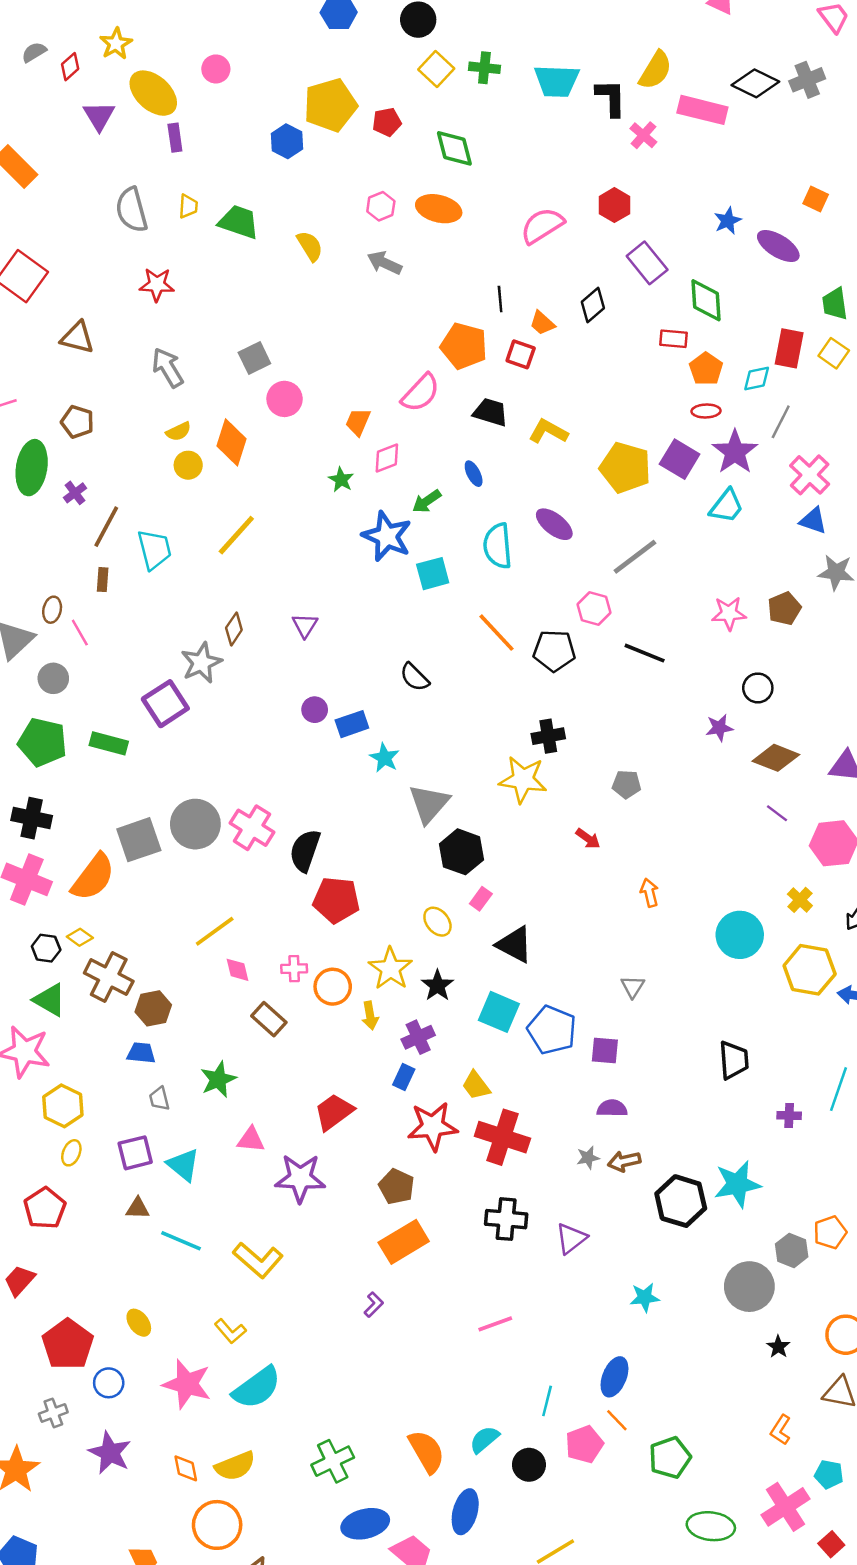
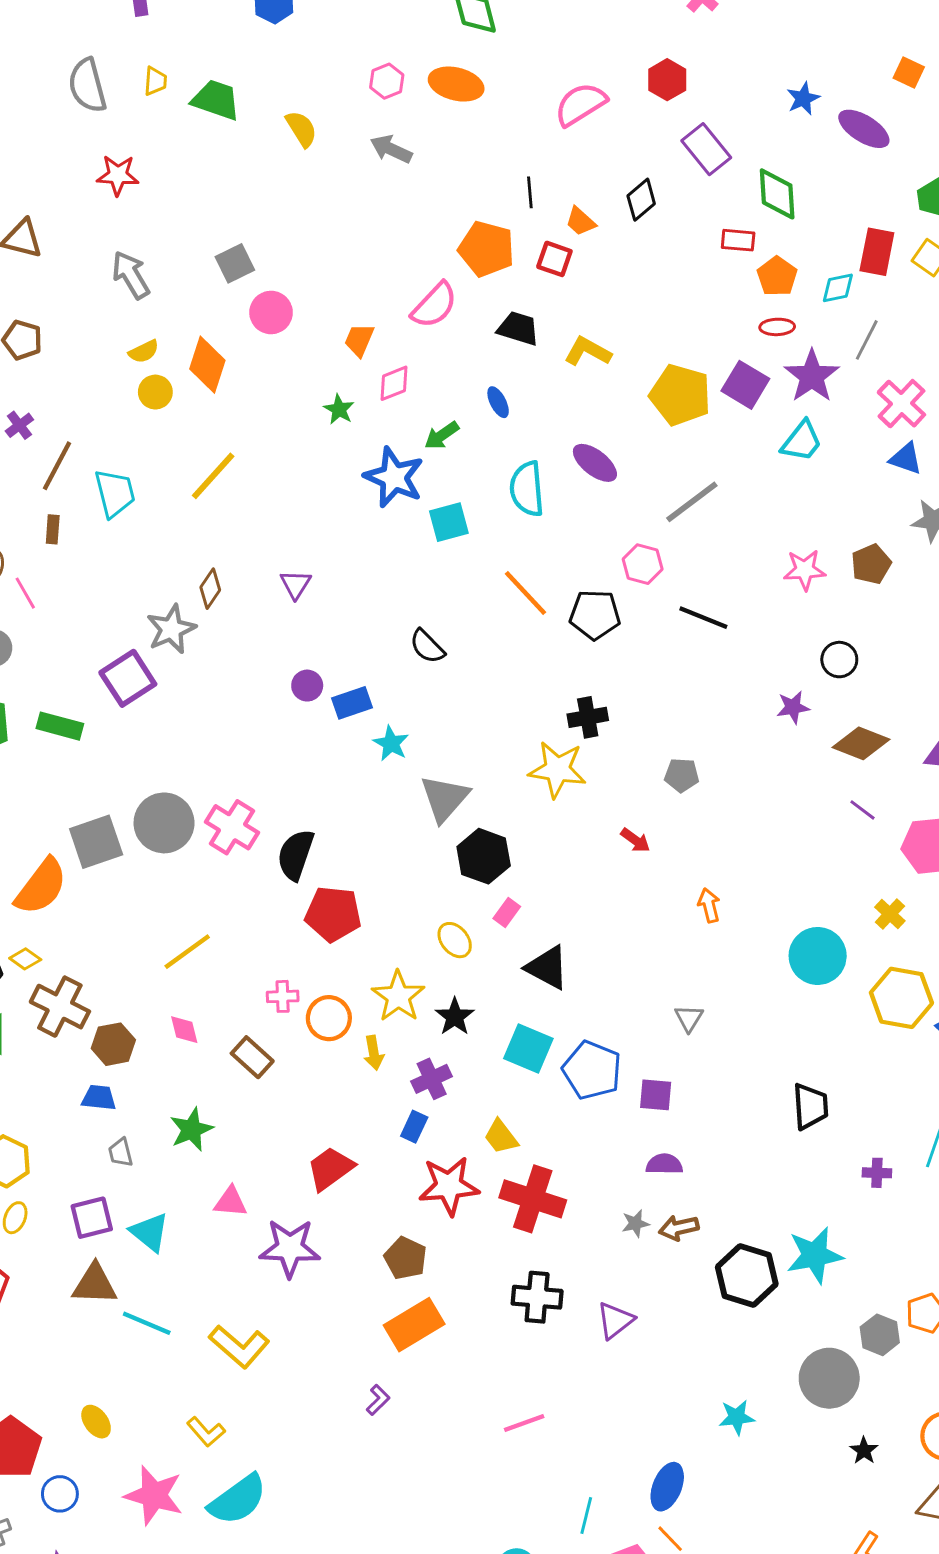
pink diamond: (238, 970) -> (184, 1030), moved
brown triangle: (138, 1208) -> (95, 1284), size x1.6
cyan star: (645, 1297) -> (737, 1417), moved

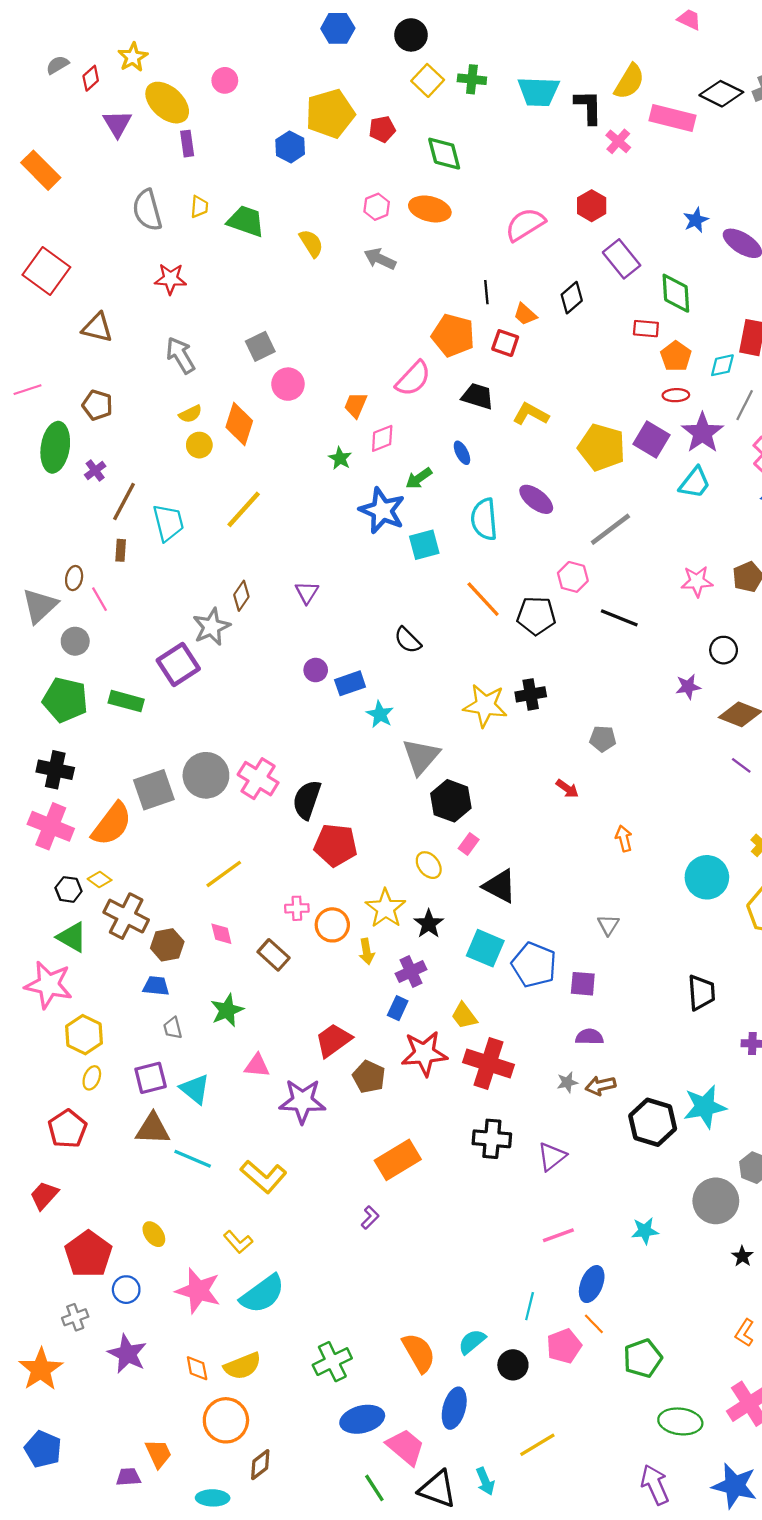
yellow star: (557, 769) -> (485, 705), moved
brown pentagon: (406, 1258) -> (369, 1077), moved
pink line: (524, 1423) -> (558, 1235), moved

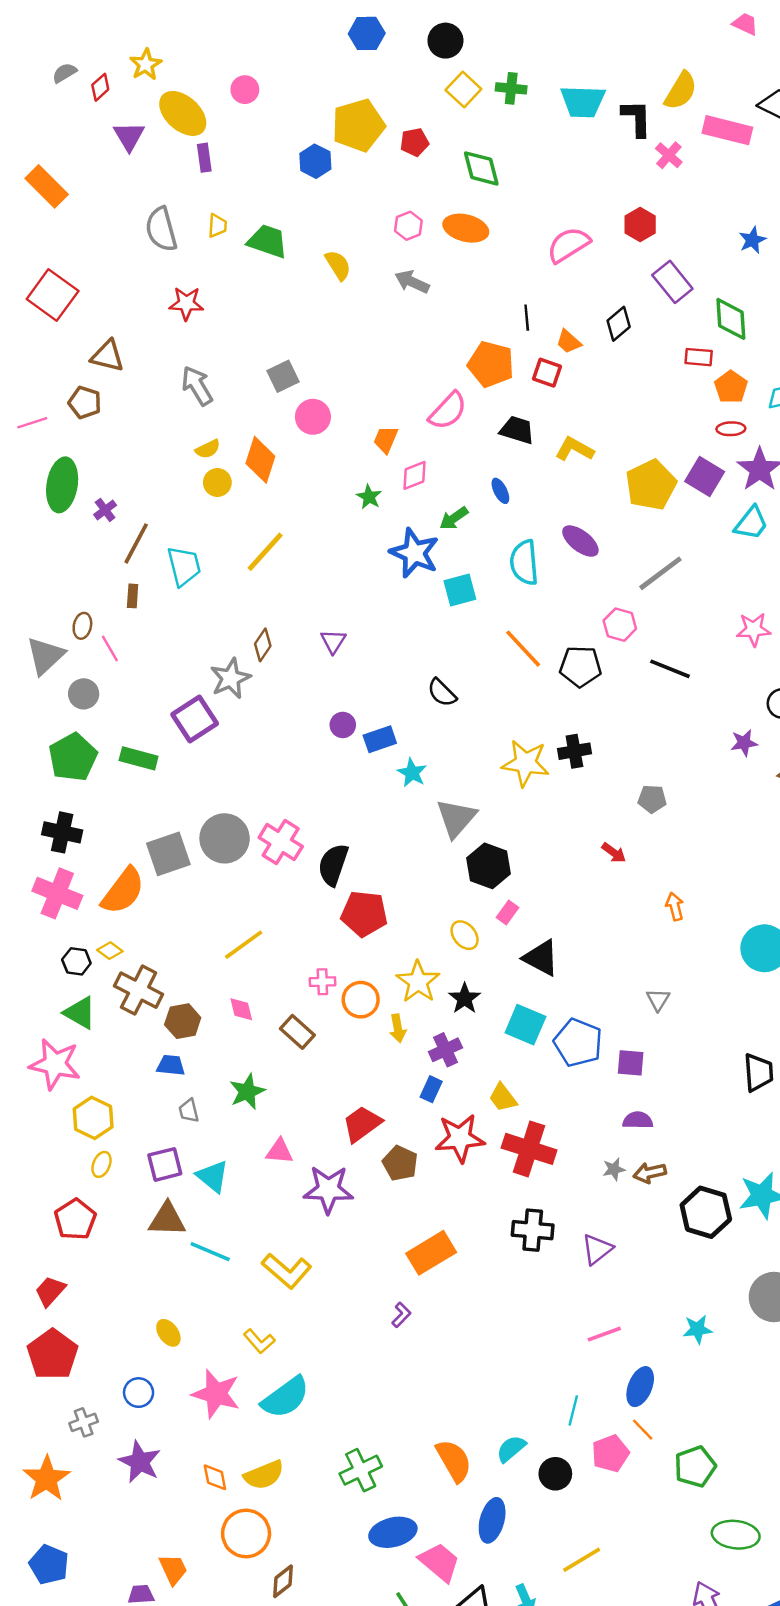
brown pentagon: (97, 405) -> (85, 402), moved
yellow pentagon: (602, 447) -> (651, 485), turned 30
green pentagon: (65, 700) -> (73, 757), turned 30
red pentagon: (88, 1254) -> (53, 1354), moved

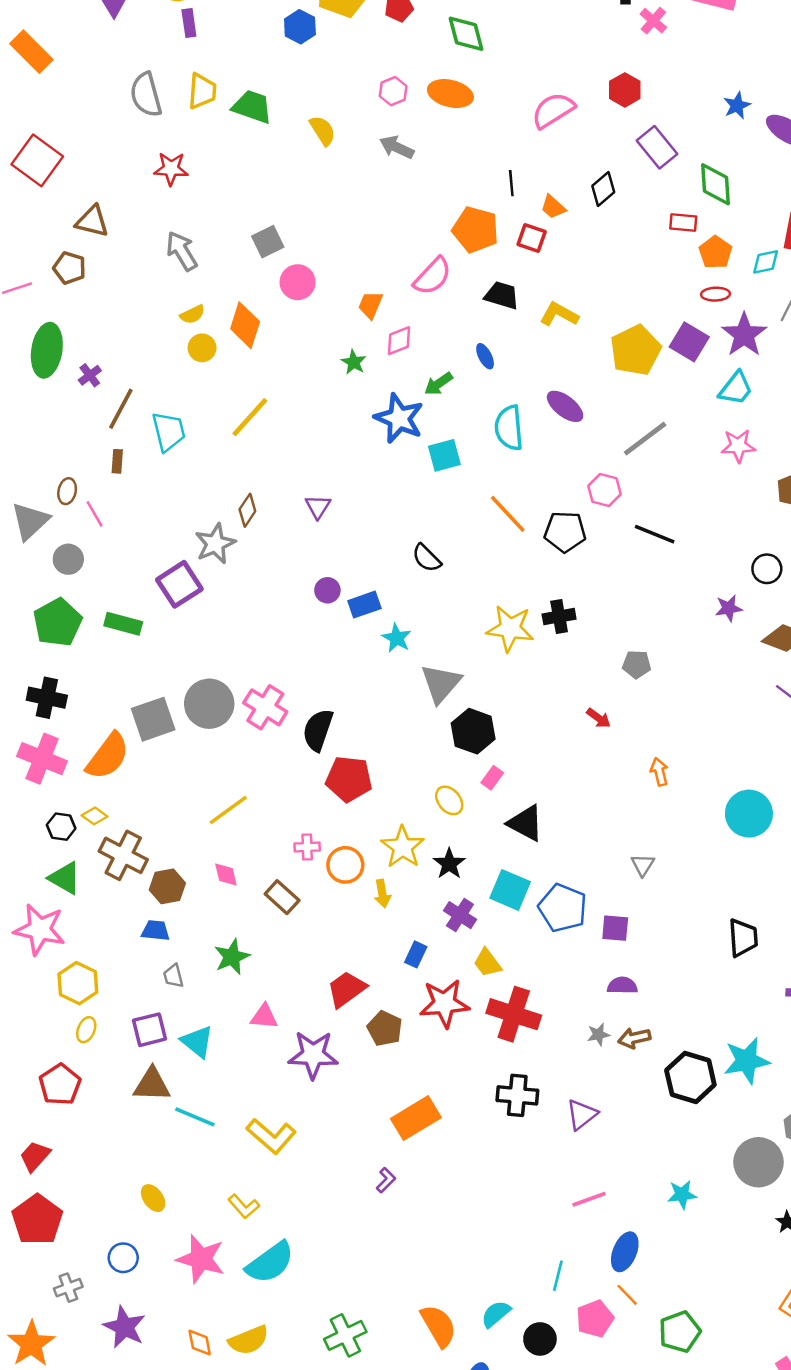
yellow trapezoid: (217, 226) -> (202, 91), size x1.5
pink star: (754, 629) -> (738, 446), moved
purple cross: (445, 1050) -> (460, 915), moved, turned -32

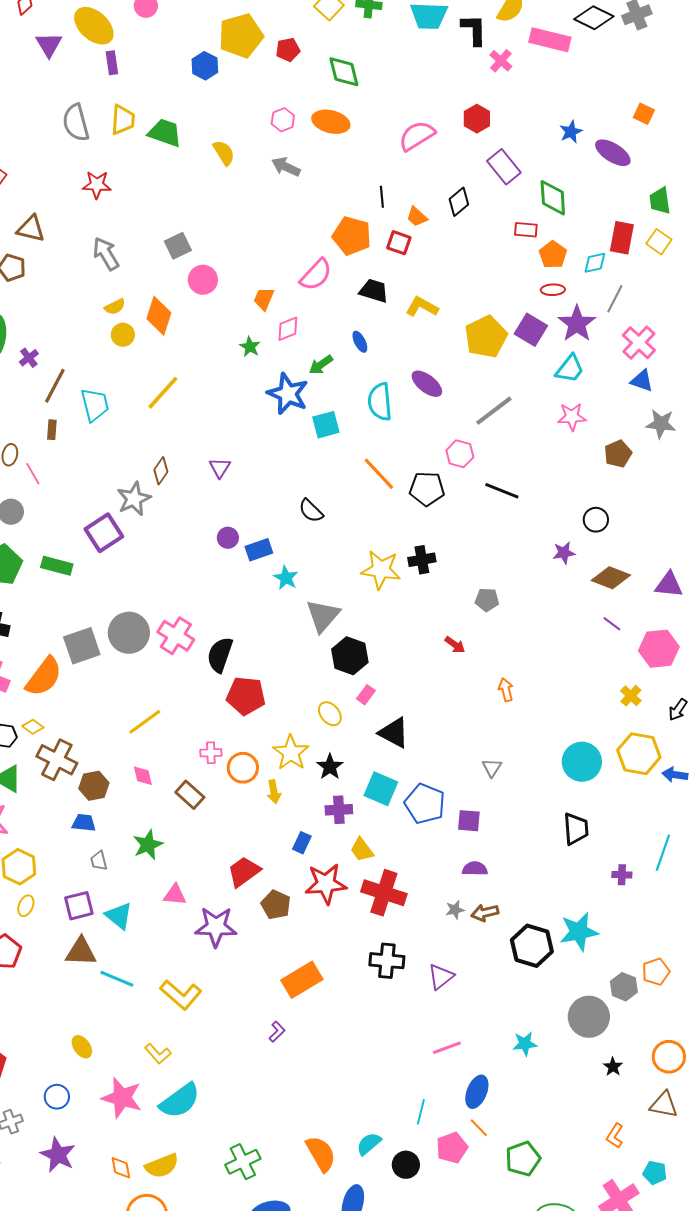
cyan circle: (749, 814) -> (582, 762), moved
purple cross: (460, 915) -> (339, 810), turned -36

